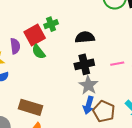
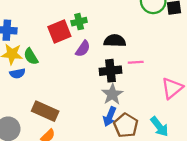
purple semicircle: (15, 46) -> (83, 49), moved, turned 35
green semicircle: (39, 52) -> (31, 56), moved
pink line: (117, 64) -> (136, 62), moved

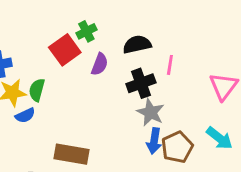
green semicircle: (31, 56) -> (37, 90), turned 60
pink line: (136, 62) -> (170, 65), turned -64
brown pentagon: (126, 125) -> (177, 147), turned 30

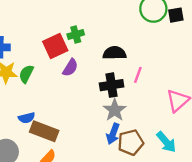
purple semicircle: (100, 64) -> (70, 68), moved
blue semicircle: (25, 115) -> (27, 118), moved

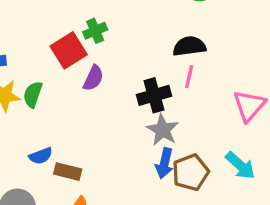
black semicircle: (115, 53) -> (189, 46), moved
brown rectangle: (44, 131) -> (68, 172), size x0.7

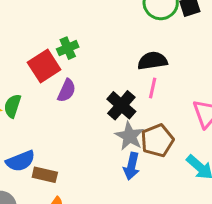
black cross: (154, 95) -> (121, 105), turned -32
blue semicircle: (41, 156) -> (20, 161), size x1.4
brown pentagon: (191, 172) -> (157, 140), moved

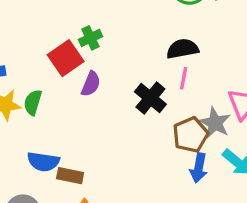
gray star: (130, 136) -> (215, 123), moved
blue semicircle: (20, 161) -> (43, 162), turned 32
blue arrow: (132, 166) -> (199, 168), moved

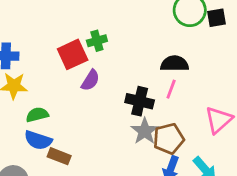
black cross: (150, 98) -> (140, 101), turned -36
green semicircle: (33, 102) -> (37, 115), moved, turned 50
gray star: (215, 123) -> (145, 131), moved

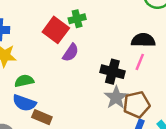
red square: (73, 54) -> (56, 30), turned -30

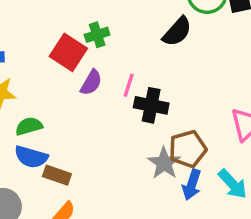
black semicircle: (143, 40) -> (177, 32), moved, turned 135
pink line: (140, 62) -> (129, 85), moved
gray star: (116, 97) -> (164, 163), moved

